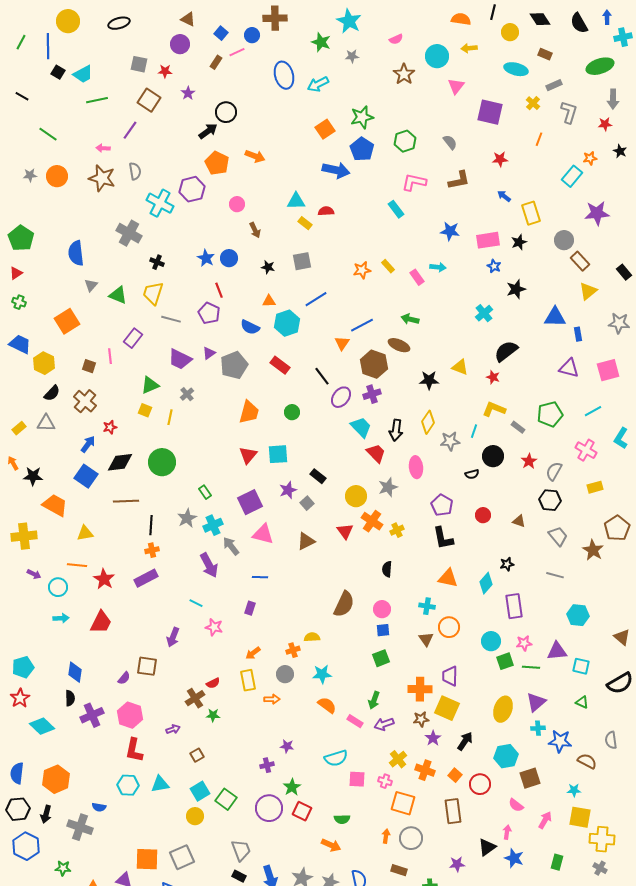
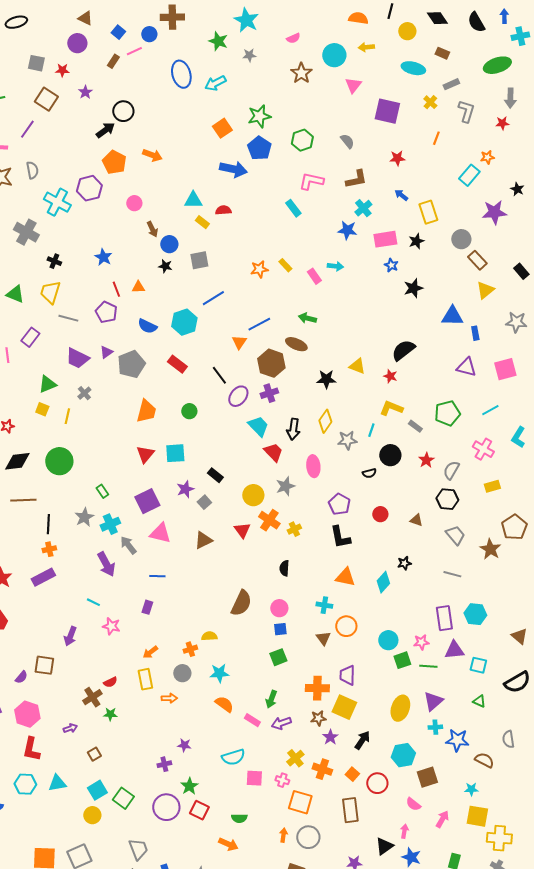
black star: (620, 151) -> (517, 189), moved
blue circle: (229, 258) -> (169, 244), moved
orange triangle: (269, 301) -> (138, 287), moved
cyan cross: (484, 313) -> (363, 208), moved
purple rectangle: (514, 606) -> (444, 618), moved

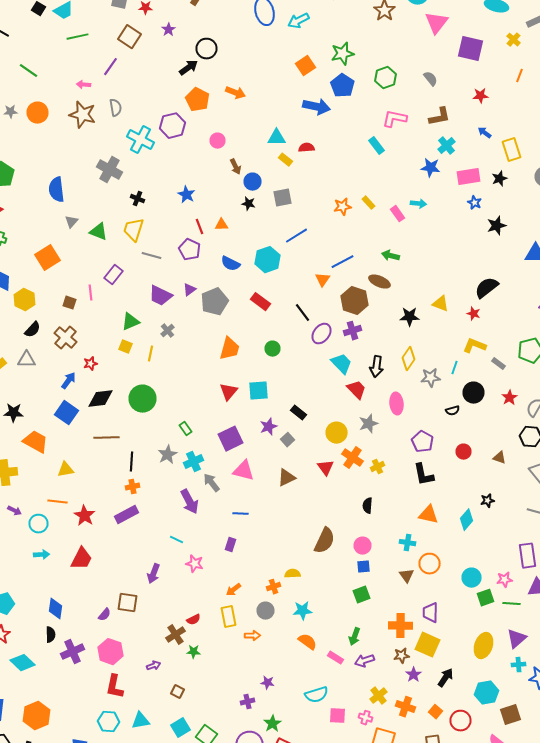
pink triangle: (353, 85) -> (436, 23), size x1.4
brown square: (94, 754) -> (178, 692), turned -32

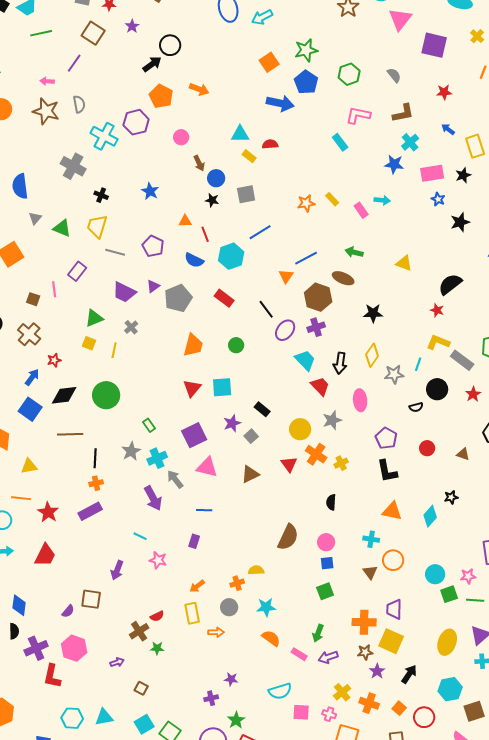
red line: (200, 227) -> (205, 234), moved
yellow triangle: (440, 304) -> (404, 263), moved
gray rectangle: (498, 364) -> (462, 360), size x1.6
red L-shape: (114, 687) -> (52, 676), moved

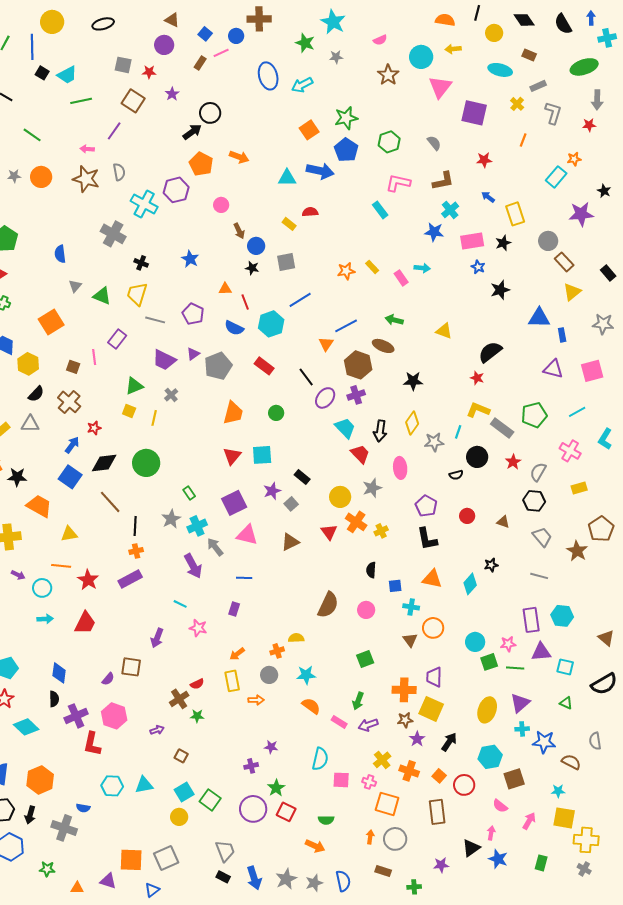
cyan triangle: (240, 134) -> (287, 178), moved
blue semicircle: (20, 186) -> (60, 254), size x0.7
brown line: (70, 434) -> (110, 502), turned 50
blue square: (327, 563) -> (395, 586), moved
cyan semicircle: (280, 691) -> (320, 759), turned -60

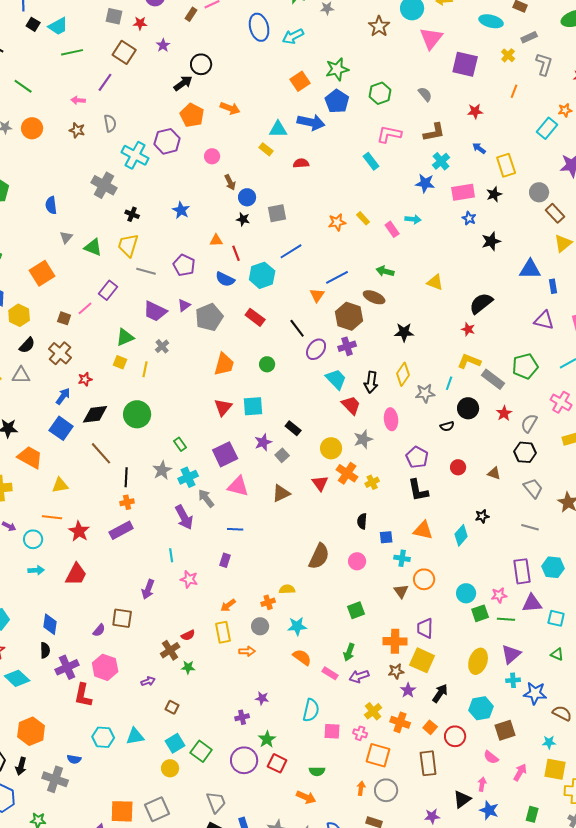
brown star: (86, 179) -> (77, 130), size x0.6
yellow rectangle: (289, 224) -> (266, 149), moved
pink line: (94, 357) -> (85, 308), turned 56
cyan line: (180, 604) -> (171, 555), turned 56

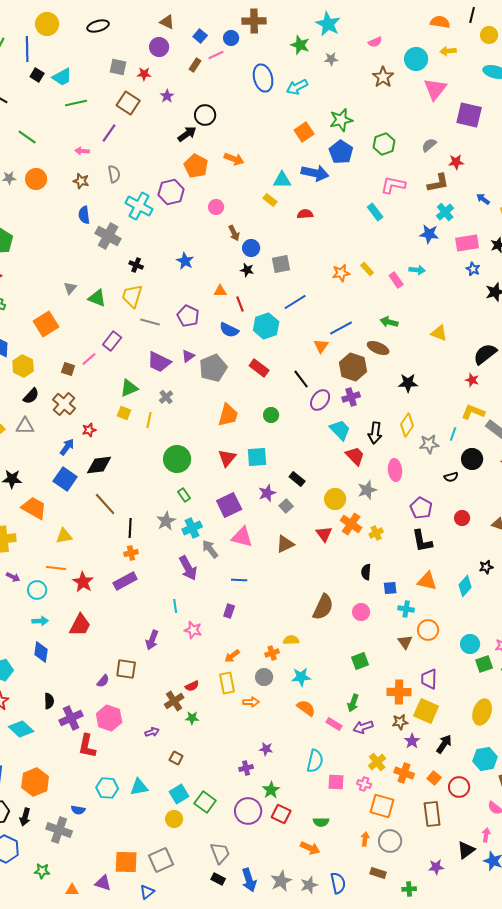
gray semicircle: (425, 94) -> (429, 145), turned -91
red star: (475, 111) -> (456, 162), moved
blue semicircle: (51, 205) -> (84, 215), moved
green circle: (137, 414) -> (177, 459), moved
blue diamond: (50, 624) -> (41, 652), moved

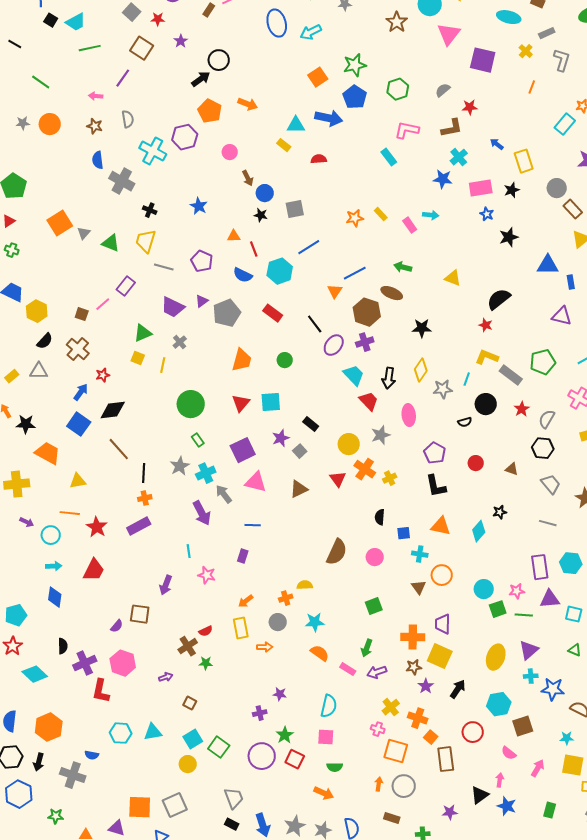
gray square: (118, 67) -> (132, 12), turned 30
orange square: (46, 324) -> (60, 223), moved
orange square: (434, 778) -> (431, 737), moved
pink square: (336, 782) -> (326, 737), moved

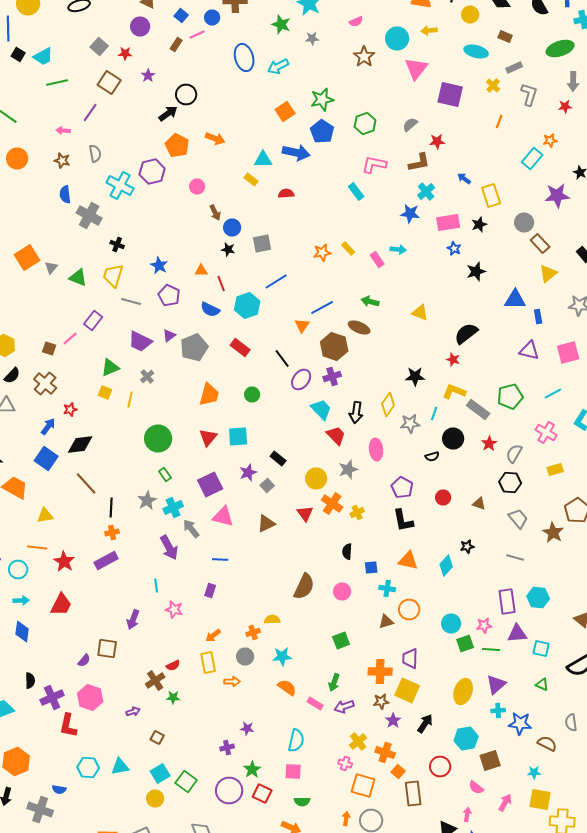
blue star: (199, 206) -> (159, 266), moved
black star: (422, 328) -> (415, 376), moved
brown triangle: (419, 587) -> (386, 622), turned 49

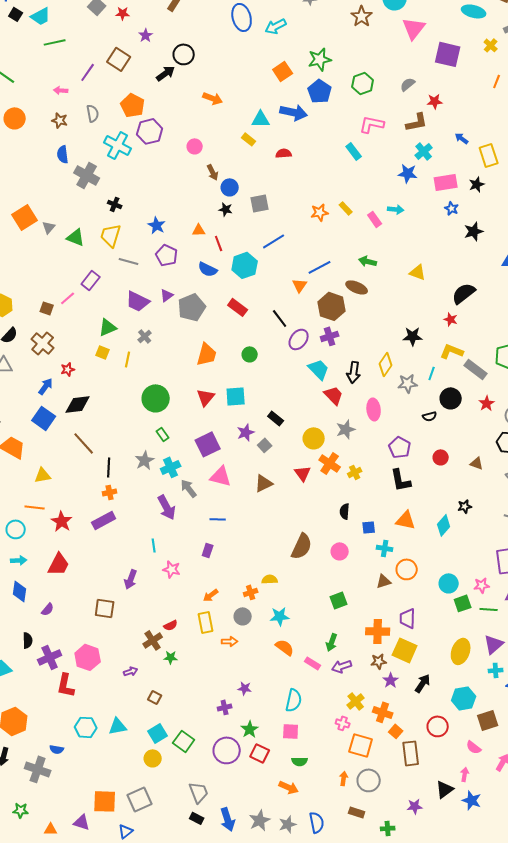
brown square: (109, 82) -> (119, 59), moved
orange pentagon: (177, 146) -> (133, 105), moved
purple semicircle: (84, 660) -> (48, 609), moved

